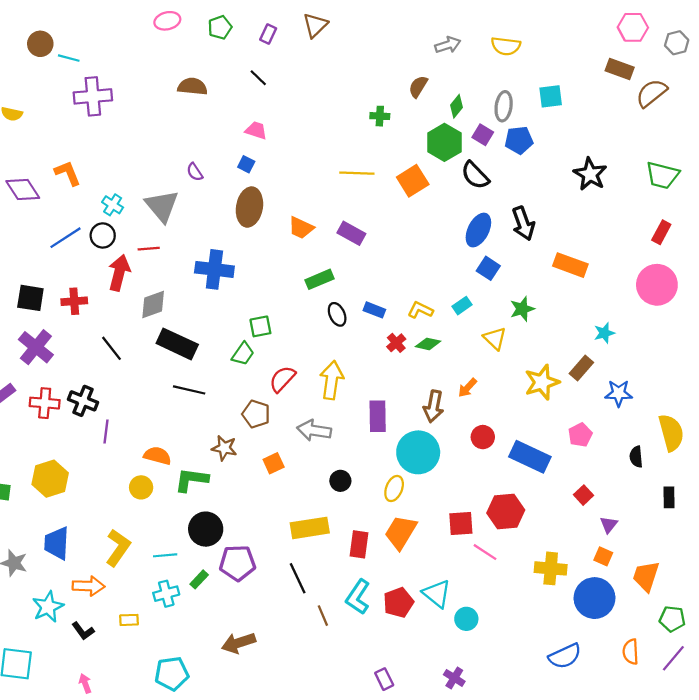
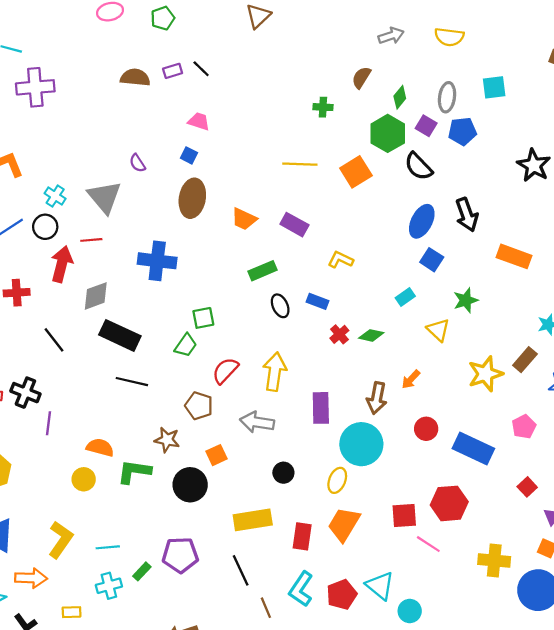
purple rectangle: (268, 34) -> (173, 71), moved, turned 48
yellow L-shape: (420, 310) -> (341, 260), moved
black circle: (206, 529) -> (190, 485), moved

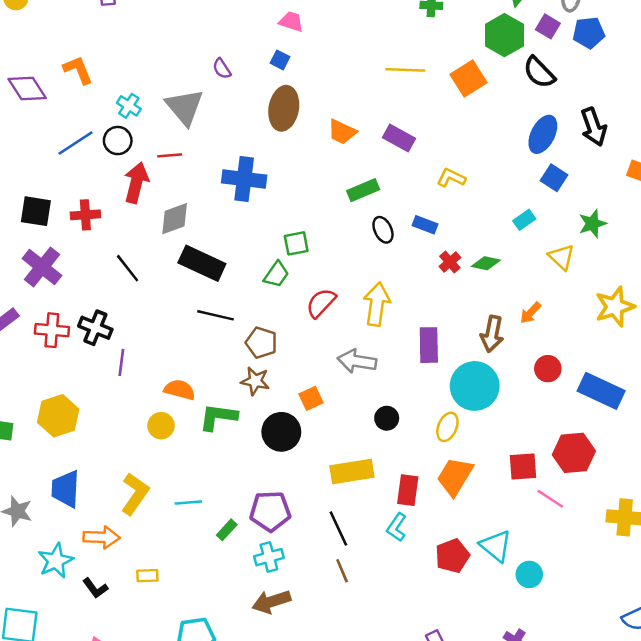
brown pentagon: (199, 406) -> (261, 343), moved
cyan cross: (109, 586) -> (269, 557), moved
cyan L-shape: (301, 589) -> (397, 527), moved, size x0.7
brown line: (266, 608) -> (342, 571), moved

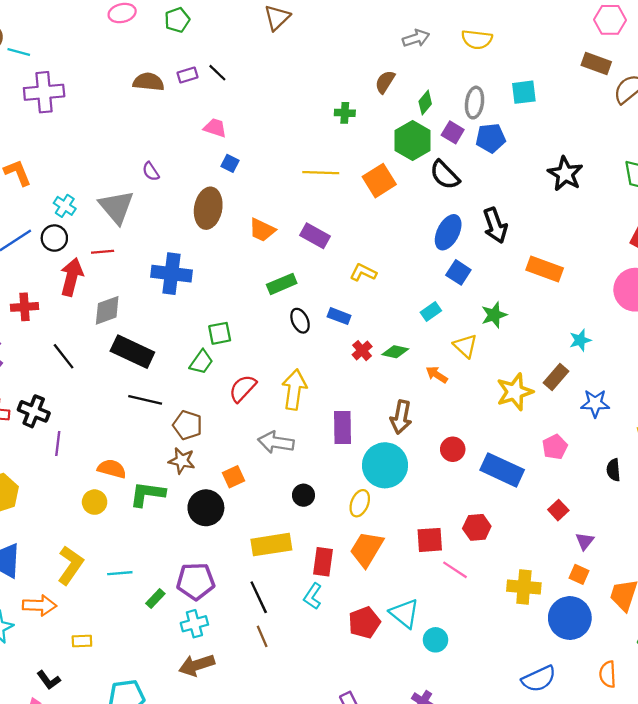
blue square: (280, 60) -> (230, 163), moved
orange arrow: (530, 313) -> (437, 375), moved, turned 80
red hexagon: (574, 453) -> (477, 527), size x0.7
black L-shape: (95, 588) -> (49, 680), moved

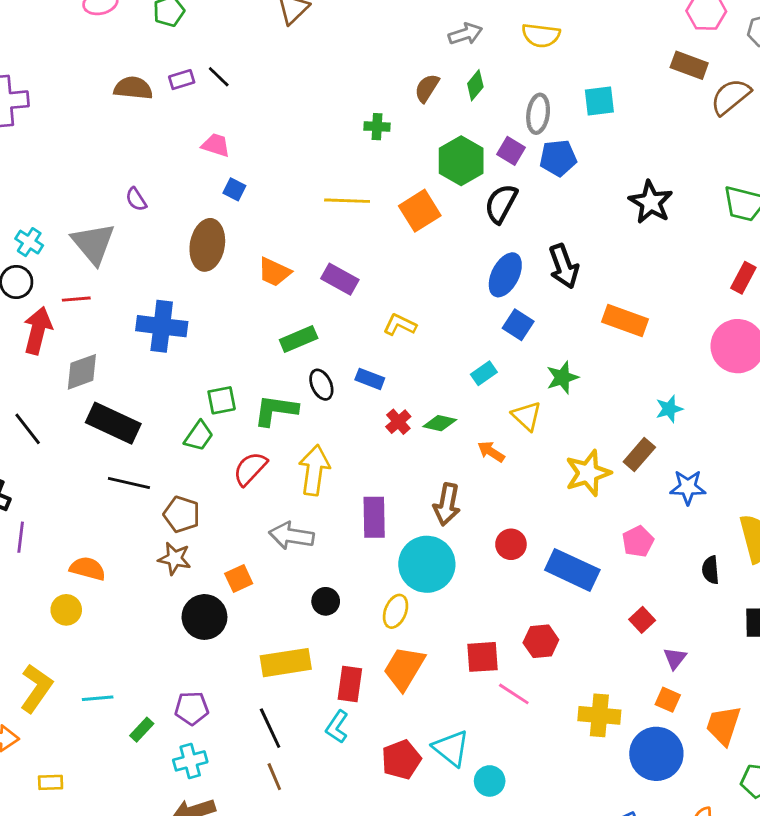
green diamond: (425, 103) -> (475, 85), moved
black semicircle: (445, 175) -> (501, 204), turned 72
green L-shape: (147, 494) -> (276, 410), moved
purple pentagon: (196, 581) -> (192, 708), size x0.7

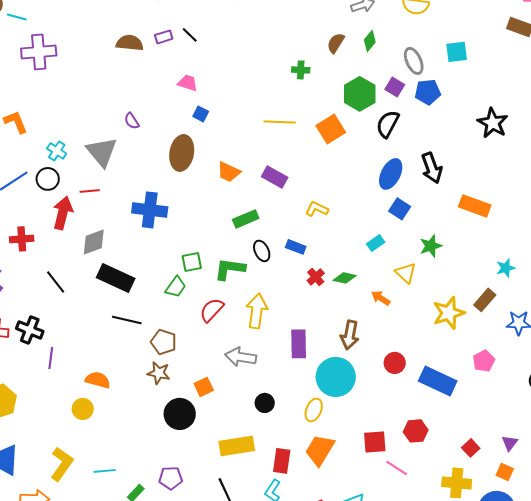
gray ellipse: (538, 114) -> (414, 61), turned -32
red square: (642, 620) -> (471, 448), moved

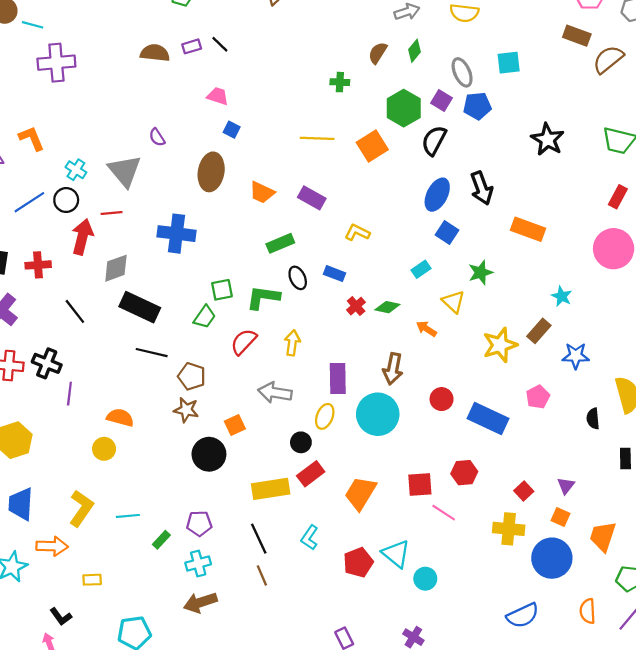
cyan star: (506, 268) -> (562, 296), turned -30
yellow arrow: (257, 311) -> (292, 343), size x0.7
yellow ellipse: (314, 410) -> (325, 416), moved
red rectangle: (282, 461) -> (311, 474), moved, turned 45

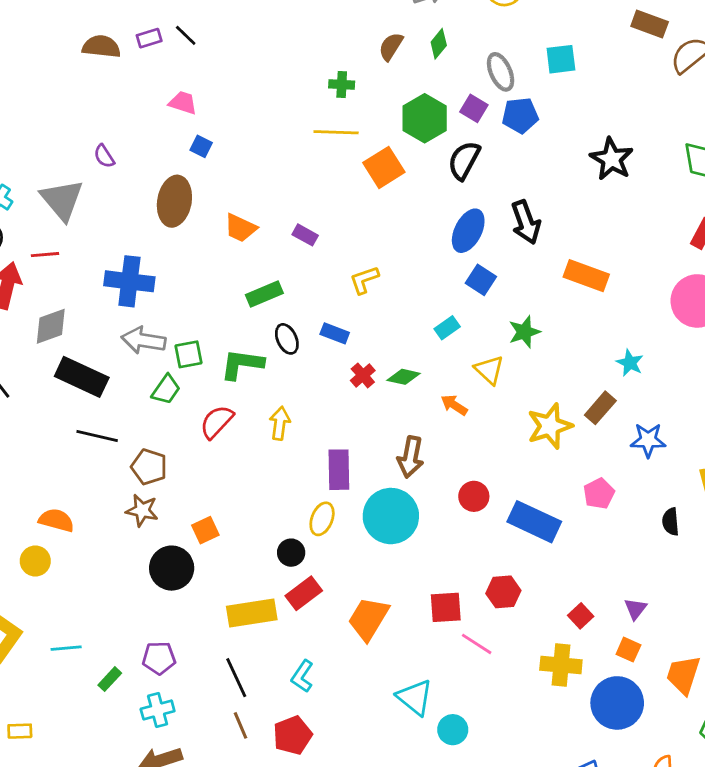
yellow line: (317, 138) -> (336, 132), moved
purple rectangle: (312, 198) -> (305, 235), size x0.7
yellow L-shape: (357, 232) -> (364, 280), turned -45
gray arrow: (275, 393) -> (144, 340), moved
red pentagon: (358, 562) -> (292, 735), moved

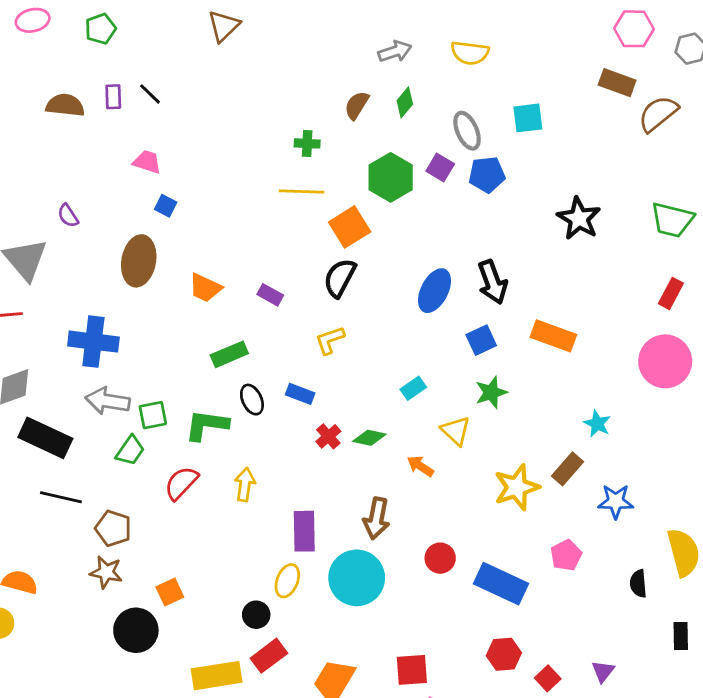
purple rectangle: (149, 38) -> (113, 97), turned -75
black semicircle: (464, 160) -> (340, 278), moved
blue square: (481, 280) -> (481, 340), moved, turned 32
red hexagon: (503, 592) -> (504, 654), moved

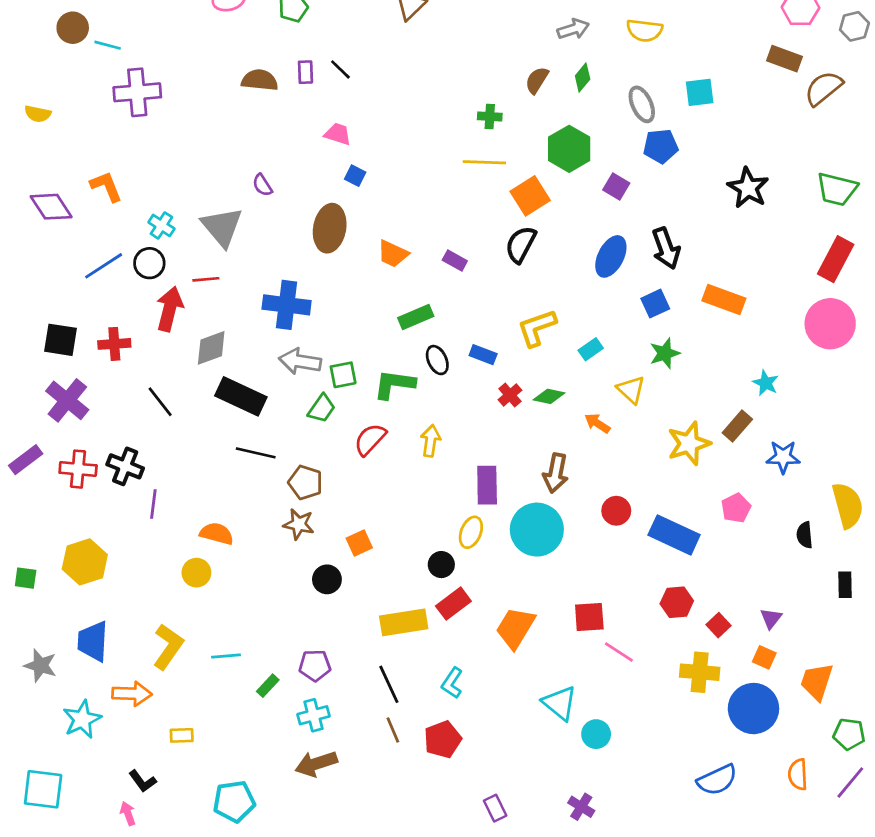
purple square: (440, 167) -> (616, 186), moved
red rectangle: (671, 293) -> (836, 259), size x1.5
yellow L-shape: (330, 340) -> (537, 328), moved, size x1.4
black circle: (136, 630) -> (327, 579), size x0.7

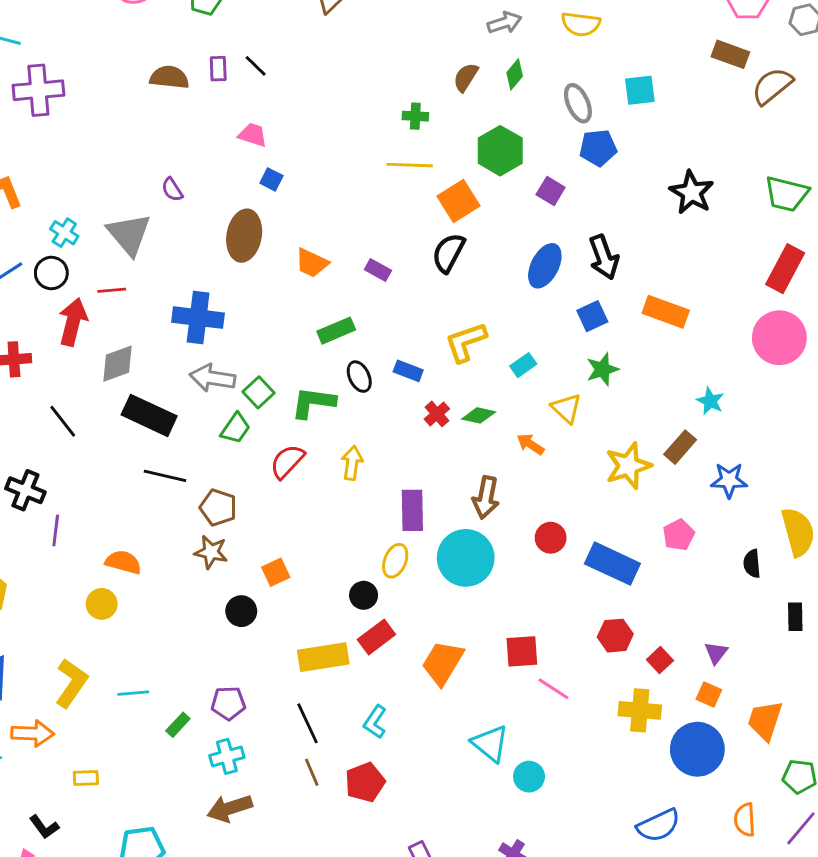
green square: (343, 375) -> (259, 392), turned -32

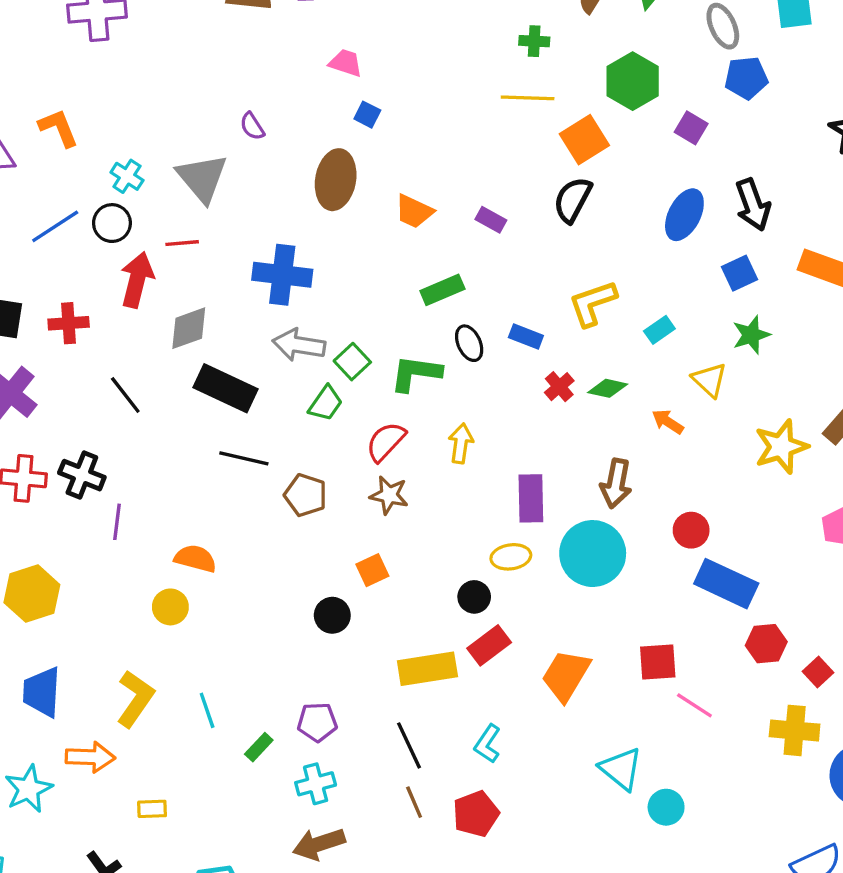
brown star: (211, 552) -> (389, 495), moved
yellow ellipse: (395, 561) -> (511, 557), turned 60
blue rectangle: (612, 564) -> (726, 584), moved
cyan line: (133, 693) -> (207, 710), turned 76

